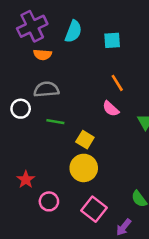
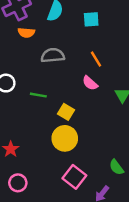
gray semicircle: (46, 89) -> (53, 55), moved
pink circle: (49, 201) -> (18, 183), moved

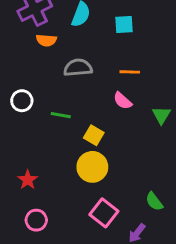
orange line: (96, 59) -> (130, 72), turned -56

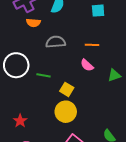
cyan square: (124, 24) -> (98, 11), moved
white circle: (22, 101) -> (16, 65), size x1.6
green triangle: (161, 115) -> (114, 75), turned 40

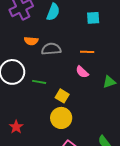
orange semicircle: (33, 23) -> (31, 41), moved

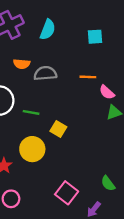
pink semicircle: (82, 72) -> (107, 92), moved
yellow circle: (61, 118) -> (32, 149), moved

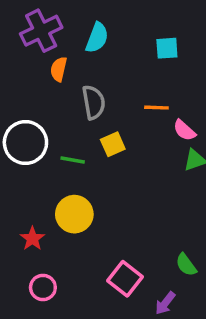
orange semicircle: (22, 64) -> (59, 69), moved, turned 98
gray semicircle: (45, 73) -> (94, 102), turned 85
yellow square: (58, 129) -> (113, 144), moved, turned 35

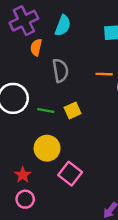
yellow square: (113, 144) -> (73, 111), moved
red star: (32, 239) -> (23, 175), moved
pink square: (125, 279) -> (70, 174), moved

